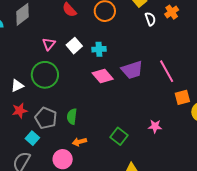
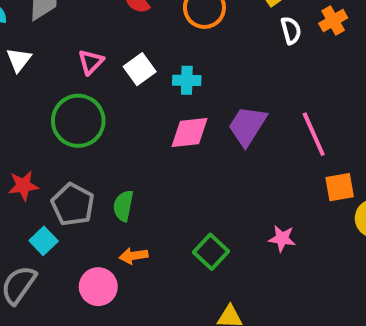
purple trapezoid: (132, 70) -> (247, 126), turned 135
pink diamond: (103, 76) -> (189, 133), turned -60
white triangle: (17, 86) -> (19, 60), moved, turned -32

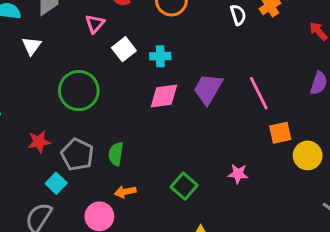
pink triangle: (91, 62) -> (95, 24), moved

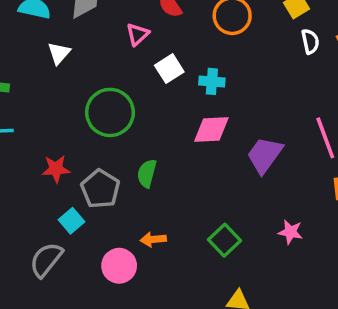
purple trapezoid: (208, 89) -> (265, 155), moved
green semicircle: (116, 154) -> (147, 173), moved

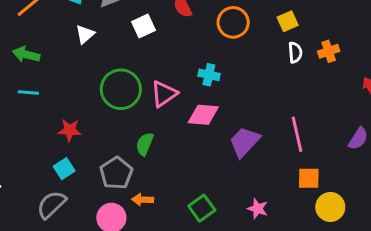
pink triangle: (138, 34) -> (164, 94), moved, size x1.4
white square: (169, 69) -> (144, 26), moved
gray pentagon: (100, 189) -> (116, 173), moved
cyan square: (71, 221) -> (64, 169), moved

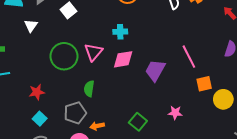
gray pentagon: (116, 173) -> (75, 113), turned 30

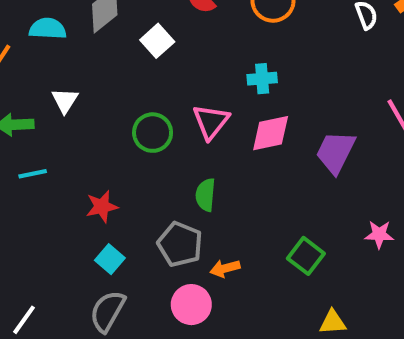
white triangle: (31, 26) -> (65, 100), moved
green circle: (64, 56) -> (153, 133), size x0.7
gray pentagon: (75, 113) -> (180, 244), turned -30

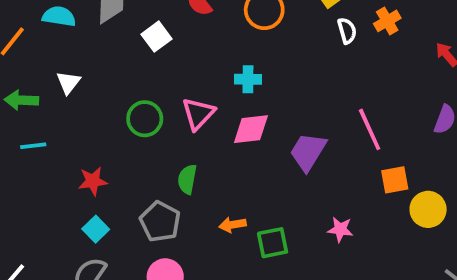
green square: (306, 256) -> (273, 243), turned 36
orange arrow: (225, 268) -> (233, 225), moved

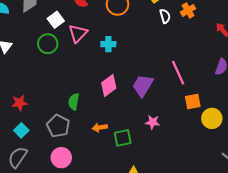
pink triangle: (198, 114) -> (78, 33), moved
green circle: (145, 119) -> (48, 44), moved
pink diamond: (251, 129) -> (109, 86), moved, turned -30
pink star: (340, 229) -> (153, 122), moved

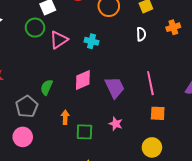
white semicircle: (165, 16) -> (141, 34), moved
pink triangle: (78, 33) -> (59, 40), moved
purple trapezoid: (143, 86) -> (115, 87), turned 110
yellow circle: (212, 118) -> (152, 147), moved
orange arrow: (100, 128) -> (65, 117), turned 88

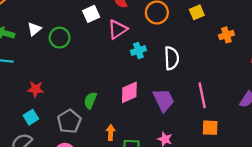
green circle: (35, 28) -> (60, 38), moved
white semicircle: (141, 34) -> (172, 58), moved, size x1.5
pink triangle: (59, 40) -> (117, 29), moved
cyan cross: (91, 41) -> (138, 51), turned -32

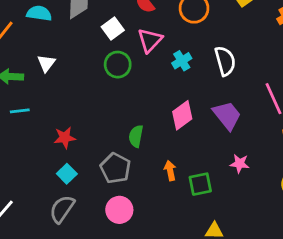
green circle: (60, 38) -> (118, 65), moved

